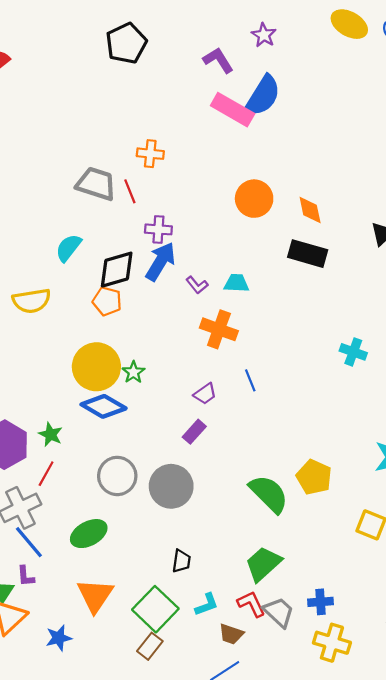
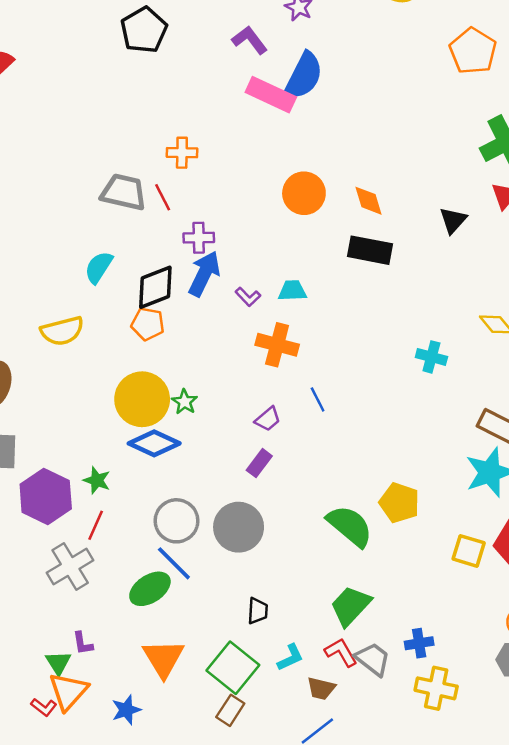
blue line: (29, 542) -> (174, 563), moved

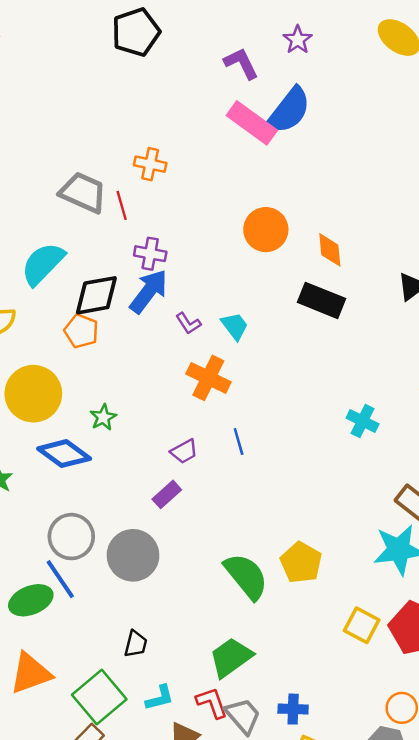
cyan semicircle: (99, 267) -> (43, 264), size x1.4
cyan trapezoid: (292, 291) -> (235, 326), turned 44
yellow circle: (142, 399) -> (33, 394), moved
orange triangle: (163, 658) -> (31, 673), turned 30

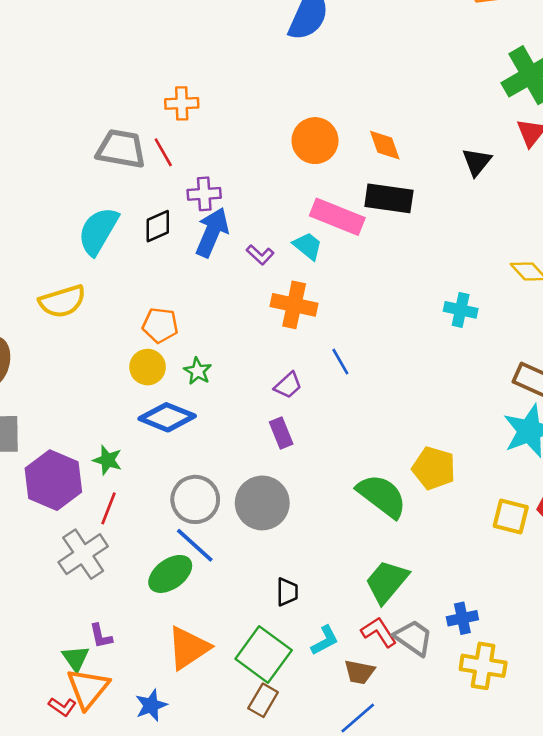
pink rectangle: (252, 123) -> (337, 217), moved
black diamond: (96, 295) -> (158, 226), moved, size x0.7
orange pentagon: (81, 331) -> (160, 325), moved
yellow circle: (33, 394) -> (148, 367), moved, size x0.6
purple rectangle: (167, 494) -> (281, 433), turned -56

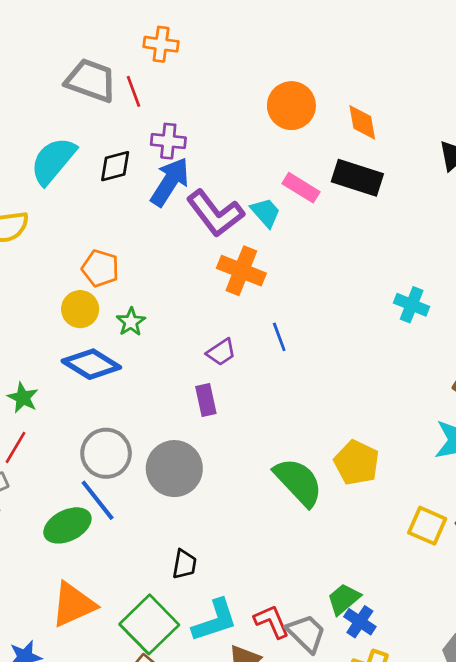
pink rectangle: (337, 217) -> (301, 188), size x0.7
purple L-shape: (260, 255) -> (215, 213), size x2.0
green trapezoid: (387, 582) -> (344, 599), moved, size x0.7
blue cross: (462, 618) -> (360, 622), turned 36
cyan L-shape: (325, 640) -> (215, 620), size x1.5

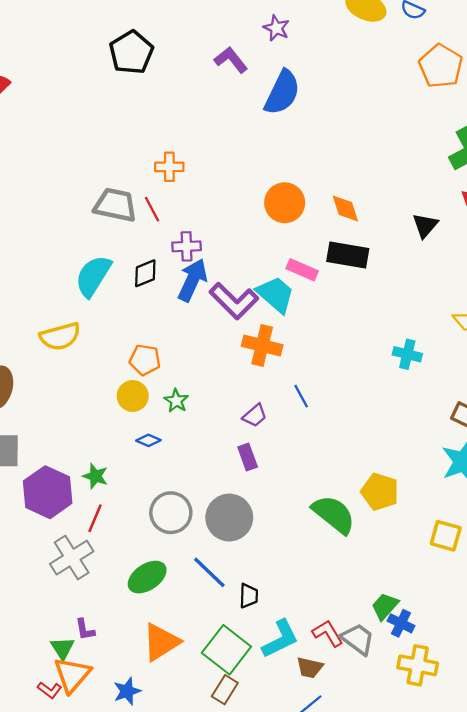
cyan trapezoid: (266, 213) -> (275, 294), size x1.5
blue diamond: (91, 364) -> (148, 440), size x0.5
blue line: (98, 500) -> (209, 572), moved

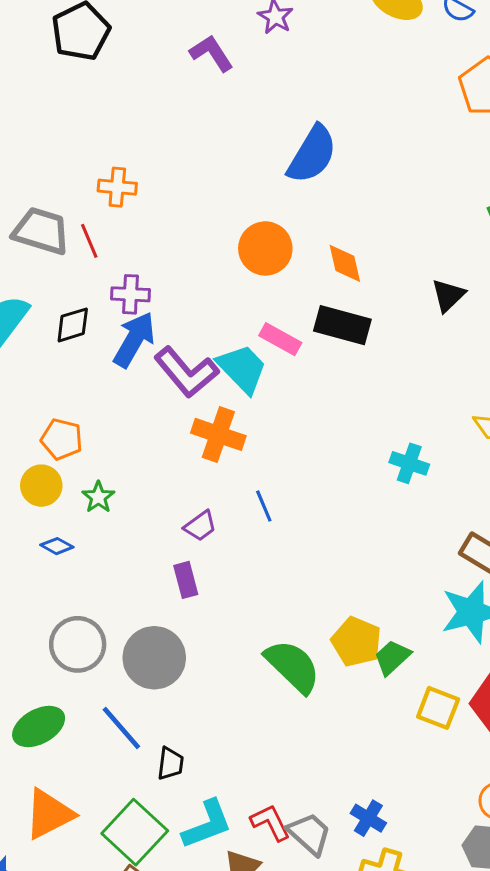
blue semicircle: (282, 93) -> (312, 154), moved
green trapezoid: (385, 606) -> (392, 657), moved

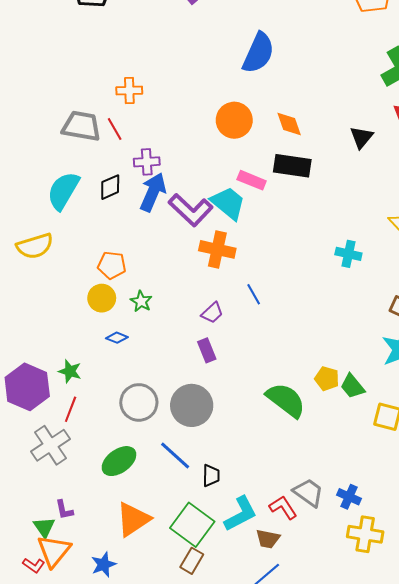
yellow pentagon: (356, 642) -> (327, 379), size x0.7
green trapezoid: (392, 657) -> (352, 386), turned -80
gray trapezoid: (309, 834) -> (308, 493), moved

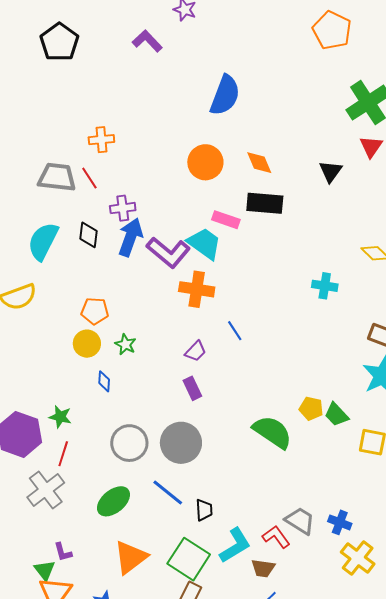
black diamond: (110, 187) -> (89, 235), turned -56
blue diamond: (117, 338) -> (104, 381), turned 75
yellow cross: (365, 534) -> (358, 558), turned 32

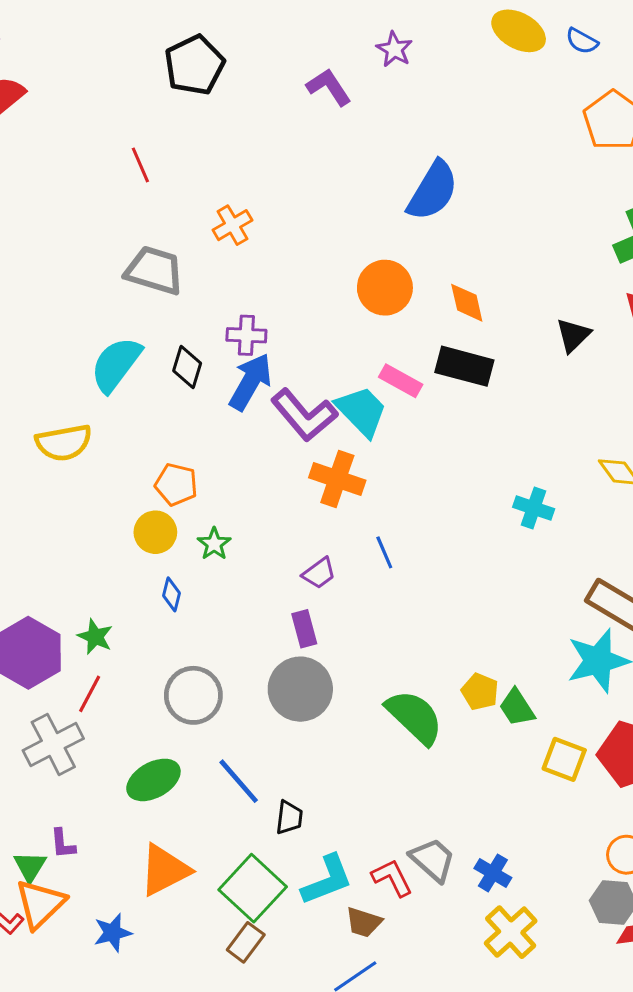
orange cross: (101, 140) -> (232, 225), turned -35
red line: (89, 178) -> (140, 165), moved
gray circle: (181, 443) -> (300, 689), moved

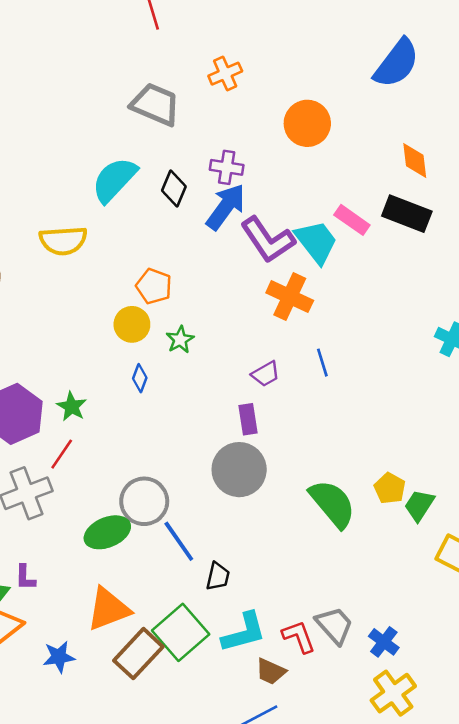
orange circle: (385, 288) -> (307, 123), moved
gray circle: (193, 695) -> (144, 501), moved
green trapezoid: (517, 708) -> (419, 505), turned 60
brown rectangle: (246, 942) -> (138, 654), moved, size x1.5

